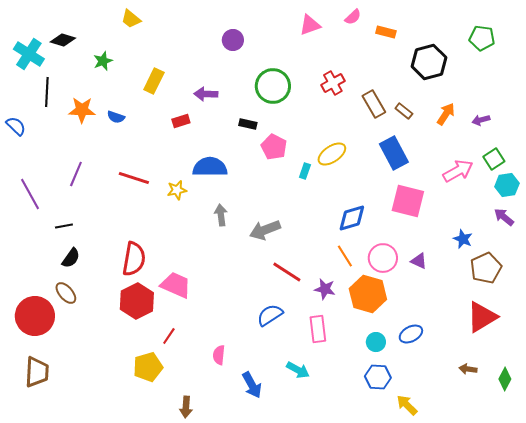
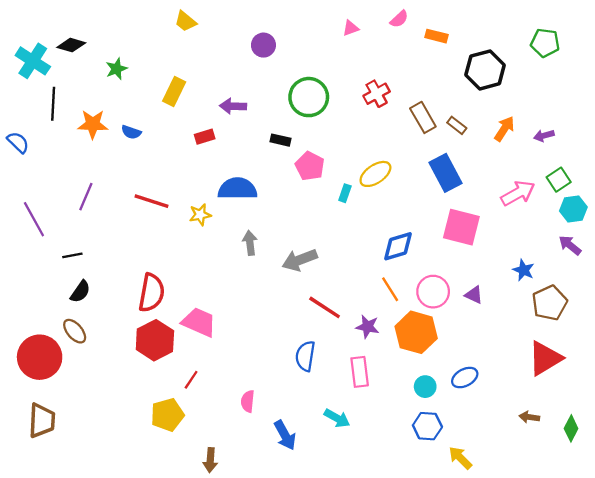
yellow trapezoid: (131, 19) -> (185, 21), moved
pink triangle: (310, 25) -> (351, 28), size x0.7
blue semicircle: (270, 315) -> (305, 356), turned -48

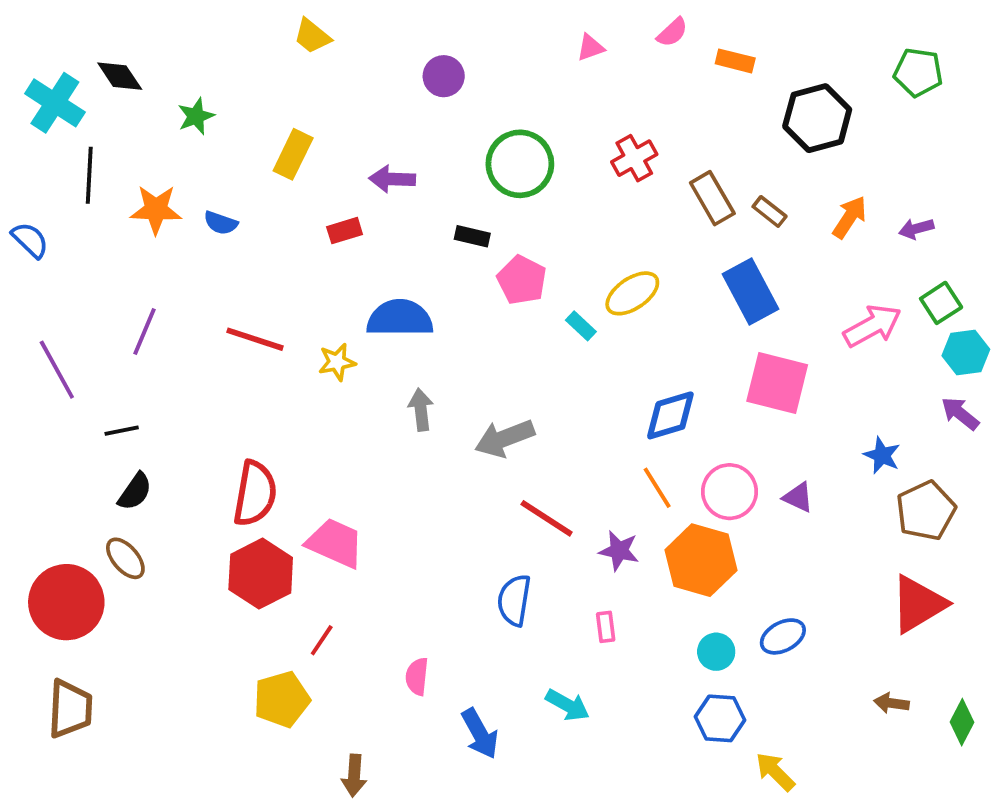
black diamond: (71, 45) -> (120, 76), turned 40
cyan rectangle: (345, 193) -> (581, 326), turned -66
pink rectangle: (360, 372) -> (606, 627), size x0.6

